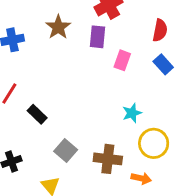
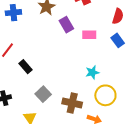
purple rectangle: (98, 37) -> (66, 25), moved, turned -42
pink rectangle: (122, 60) -> (89, 35), turned 64

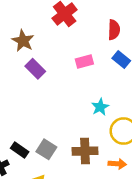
purple rectangle: (66, 25) -> (35, 69), moved
black rectangle: (26, 67) -> (20, 150), moved

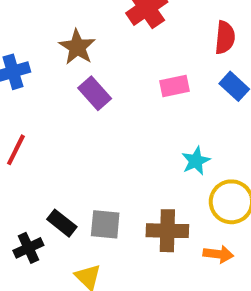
gray square: (46, 149) -> (105, 224), turned -30

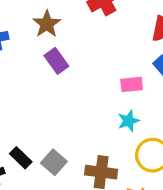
pink rectangle: (174, 86) -> (132, 84), moved
gray square: (105, 224) -> (54, 162), turned 30

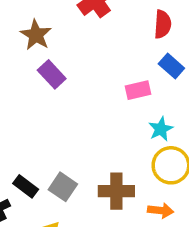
cyan star: (129, 121) -> (161, 129), moved

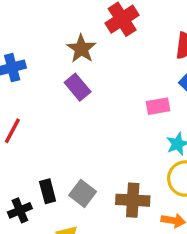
brown star: (36, 35) -> (81, 49), moved
black rectangle: (26, 186) -> (48, 191), turned 35

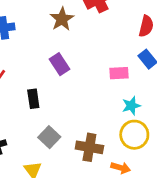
purple rectangle: (78, 87) -> (59, 64), moved
black rectangle: (48, 191) -> (33, 99), moved

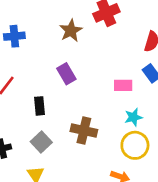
gray square: (49, 137) -> (41, 142), moved
brown cross: (89, 147) -> (84, 130), moved

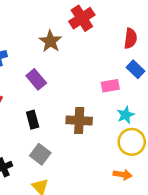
purple rectangle: (66, 74) -> (36, 79), moved
brown cross: (84, 130) -> (79, 120), moved

